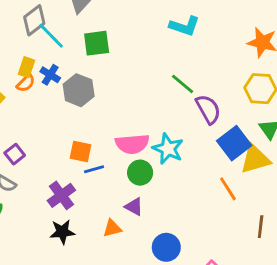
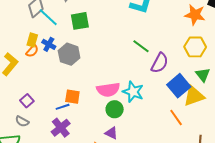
purple semicircle: (208, 109) -> (160, 63), turned 60
blue line: (94, 169) -> (63, 107), moved

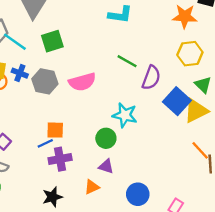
pink semicircle: (108, 90) -> (82, 82), moved
orange line: (176, 118) -> (200, 150), moved
purple cross: (61, 128) -> (60, 159), moved, turned 36

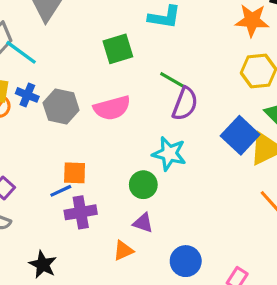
green square: (52, 41) -> (118, 49), moved
purple semicircle: (151, 78) -> (185, 104), moved
black star: (52, 197) -> (43, 265), moved, turned -30

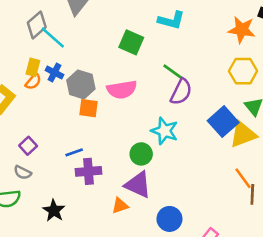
green square: (118, 49) -> (131, 42), turned 35
orange square: (75, 173) -> (88, 108), moved
purple triangle: (143, 223) -> (138, 185), size x1.6

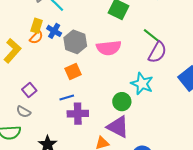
orange square: (88, 108) -> (73, 71), moved, turned -35

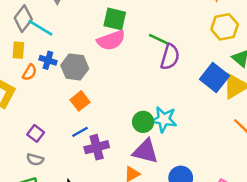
yellow rectangle: (37, 26) -> (18, 50), moved
pink semicircle: (109, 48) -> (111, 40), moved
cyan star: (142, 84) -> (164, 119), moved

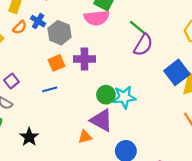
cyan star: (164, 119) -> (124, 97), turned -30
purple cross: (97, 147) -> (84, 59), moved

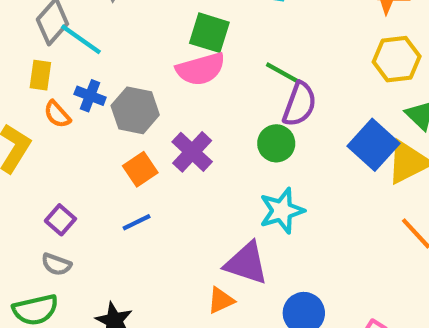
orange semicircle: (20, 27) -> (57, 114), turned 104
purple cross: (84, 59) -> (192, 152), turned -36
green circle: (106, 95) -> (276, 143), moved

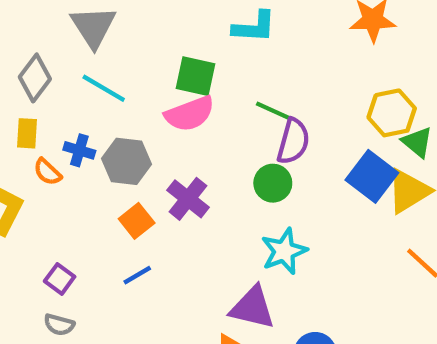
cyan line: (81, 39) -> (104, 88), moved
yellow hexagon: (397, 59) -> (392, 113), moved

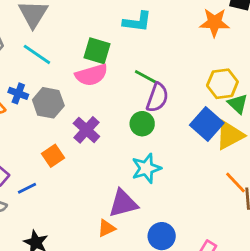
orange square: (137, 221) -> (53, 156), moved
blue line: (137, 275) -> (27, 188), moved
purple triangle: (252, 308) -> (123, 203), turned -32

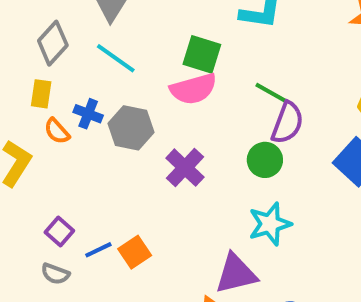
orange square: (53, 156) -> (135, 252), moved

